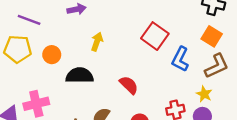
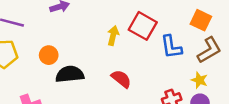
yellow arrow: (97, 42) -> (113, 36), moved
orange circle: (52, 55) -> (49, 55), moved
blue L-shape: (180, 59) -> (171, 47), turned -30

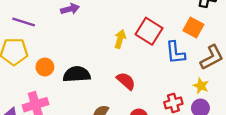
orange square: (201, 20) -> (193, 28), moved
orange circle: (49, 55) -> (45, 67), moved

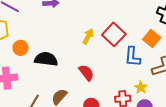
yellow star: (201, 86) -> (141, 87), moved

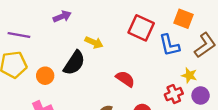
yellow arrow: (88, 36) -> (94, 42), moved, turned 105
black semicircle: (46, 59) -> (74, 63), moved, turned 135

